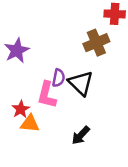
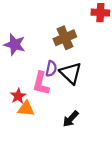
brown cross: (96, 43) -> (65, 38), moved
purple star: (17, 50) -> (15, 45), turned -30

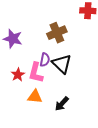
red star: (18, 96) -> (18, 75), moved
orange triangle: (26, 109) -> (35, 97), moved

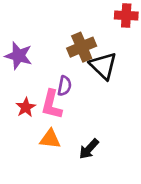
black triangle: (62, 64) -> (103, 66), moved

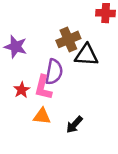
black triangle: (103, 66) -> (86, 55), turned -40
purple semicircle: (64, 86) -> (54, 72), size x1.5

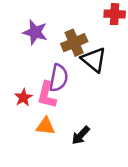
purple star: (16, 47) -> (35, 32), moved
black triangle: (86, 55) -> (94, 60), turned 35

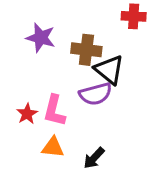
brown cross: (74, 43) -> (86, 50), turned 30
purple semicircle: (59, 78) -> (96, 94), moved, turned 64

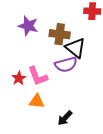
pink L-shape: (54, 111) -> (38, 76), turned -35
black arrow: (94, 158) -> (65, 118), moved

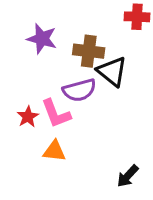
purple semicircle: (66, 65) -> (79, 90), moved
black arrow: (65, 118) -> (128, 176), moved

